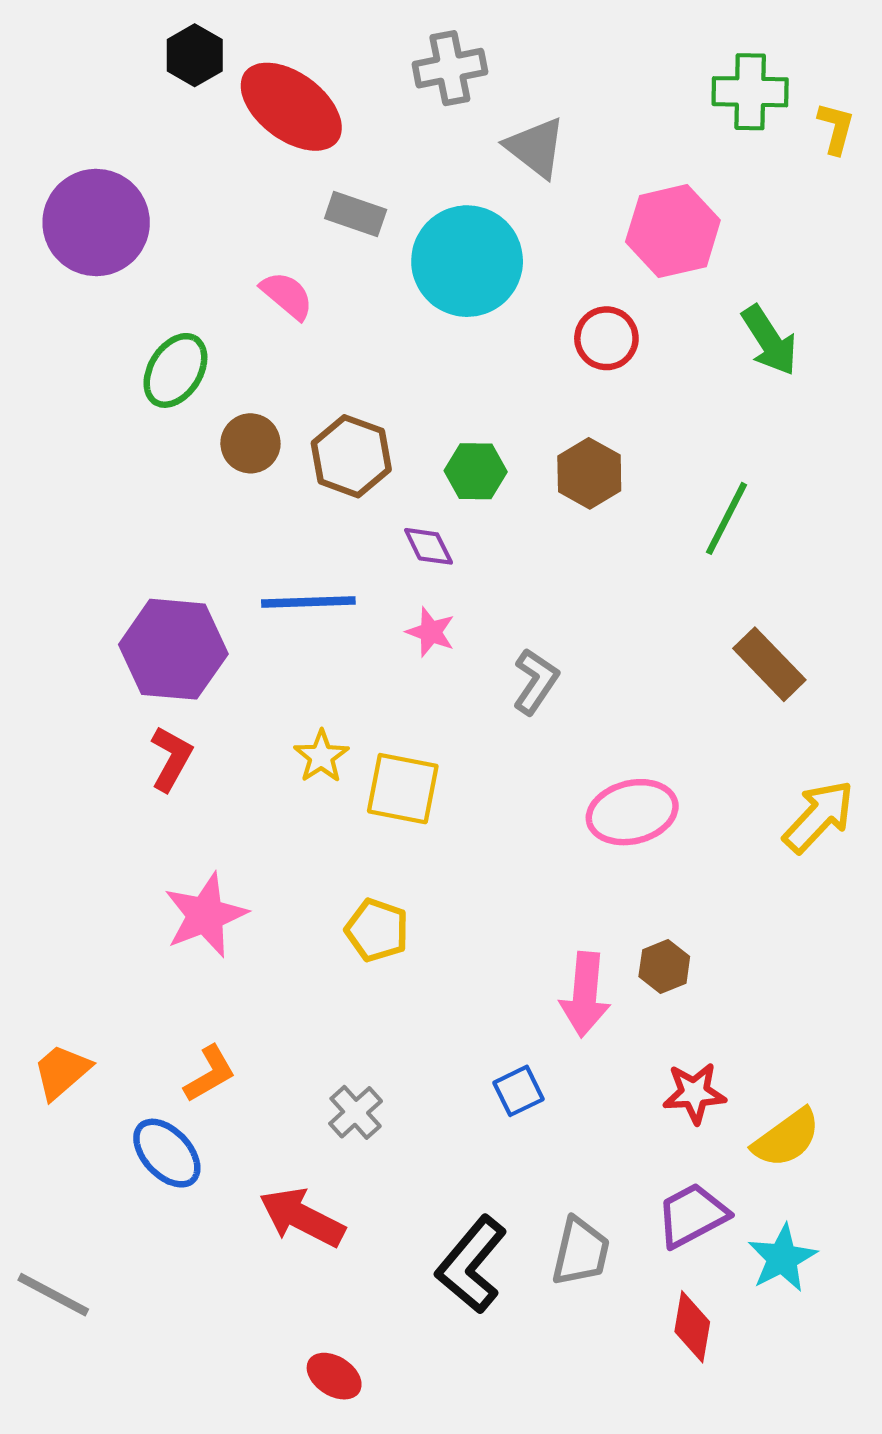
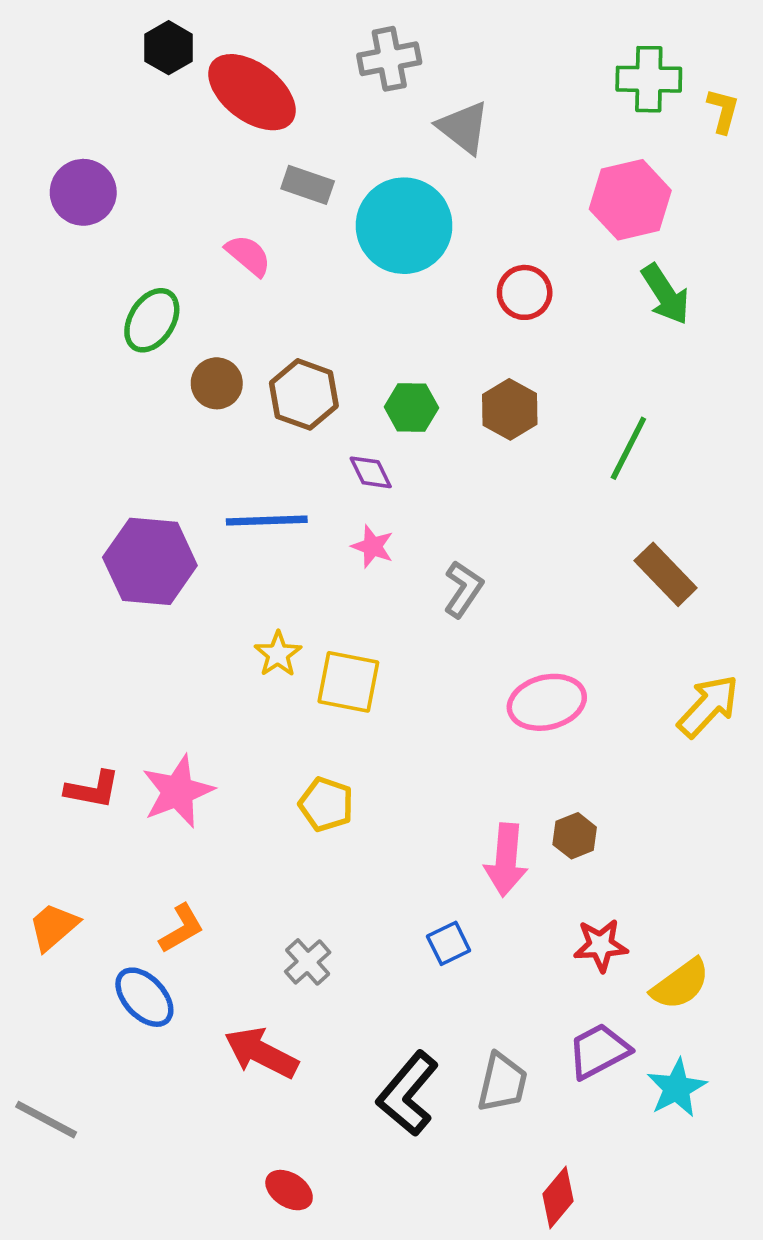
purple circle: (96, 223) -> (83, 192), size x0.7
pink hexagon: (673, 231) -> (630, 200), moved
red L-shape: (171, 759) -> (92, 789), moved, turned 72
red diamond: (692, 1327) -> (558, 1197), moved, turned 30

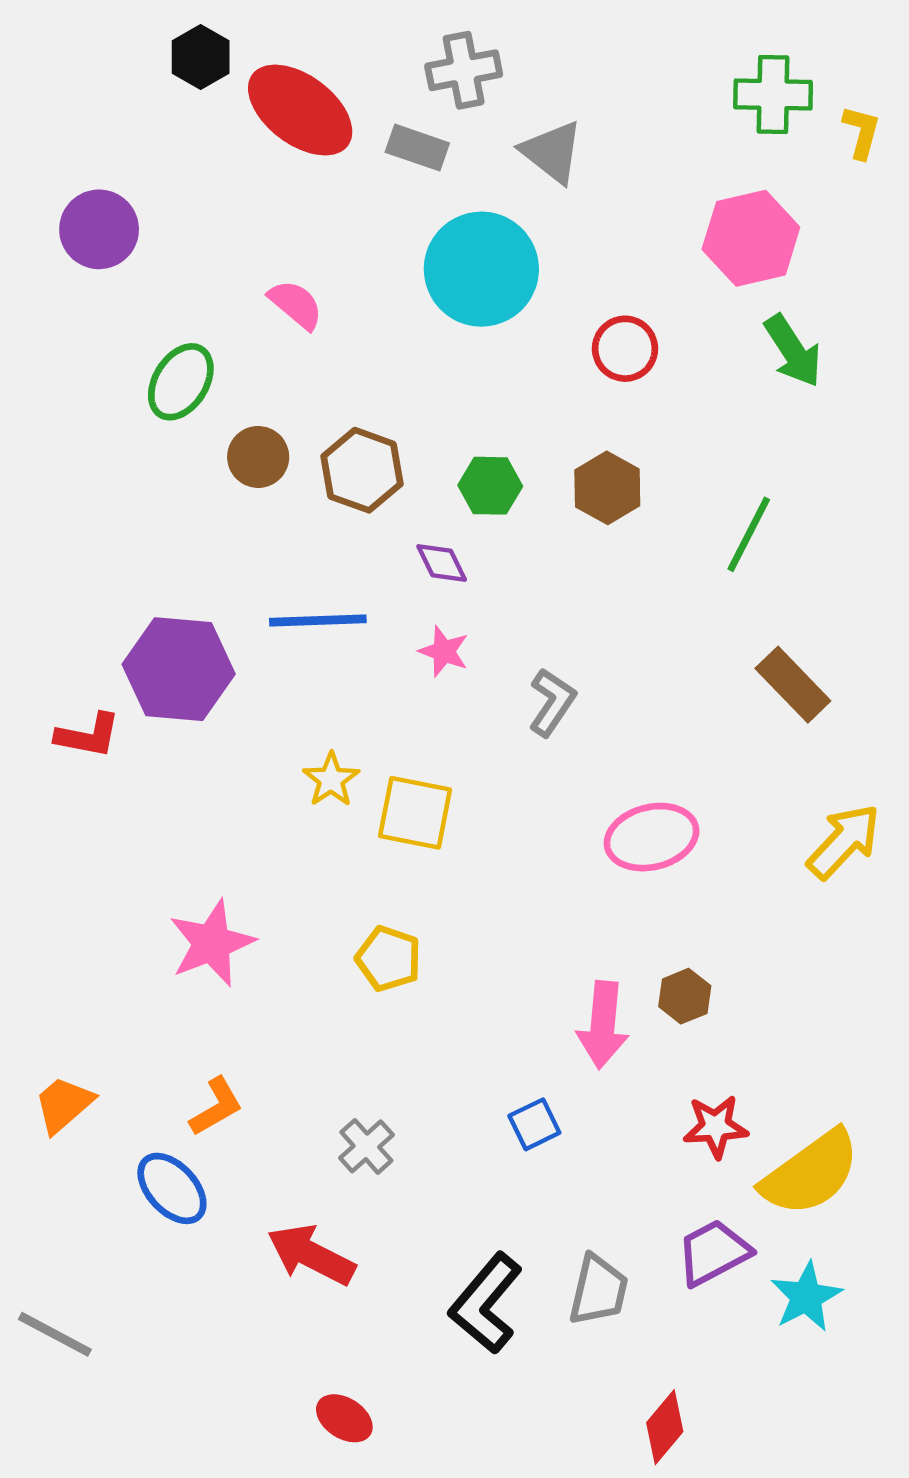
gray rectangle: (308, 185) -> (417, 148), moved
red L-shape: (92, 789) -> (88, 735), moved
yellow semicircle: (680, 984) -> (811, 1173), size x1.4

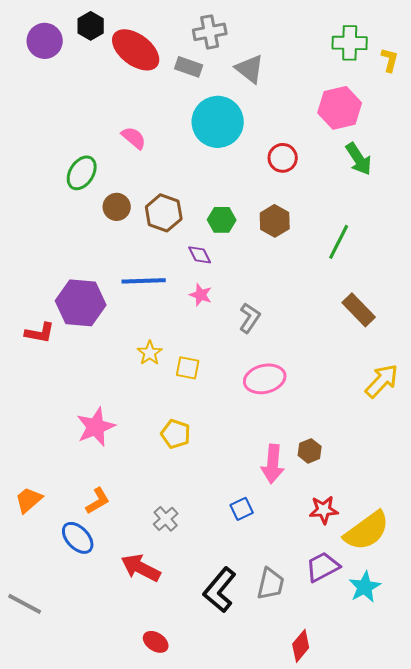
purple circle: (99, 229) -> (45, 41), moved
yellow square: (415, 813) -> (188, 368), size x0.7
pink ellipse: (652, 837) -> (265, 379), moved

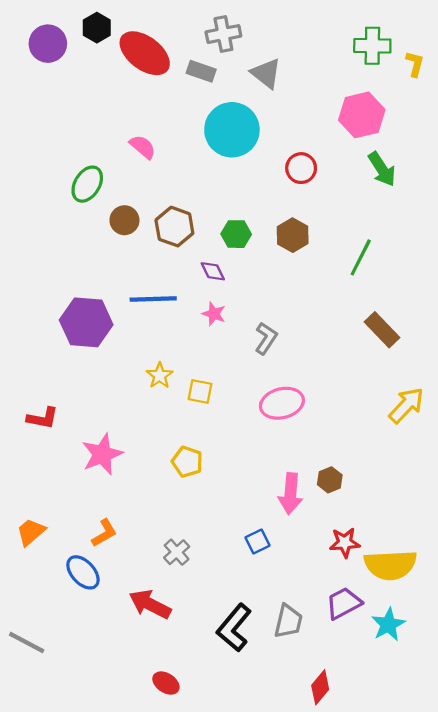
red L-shape: (40, 333) -> (43, 418), moved
yellow semicircle: (367, 531) -> (390, 565), turned 33

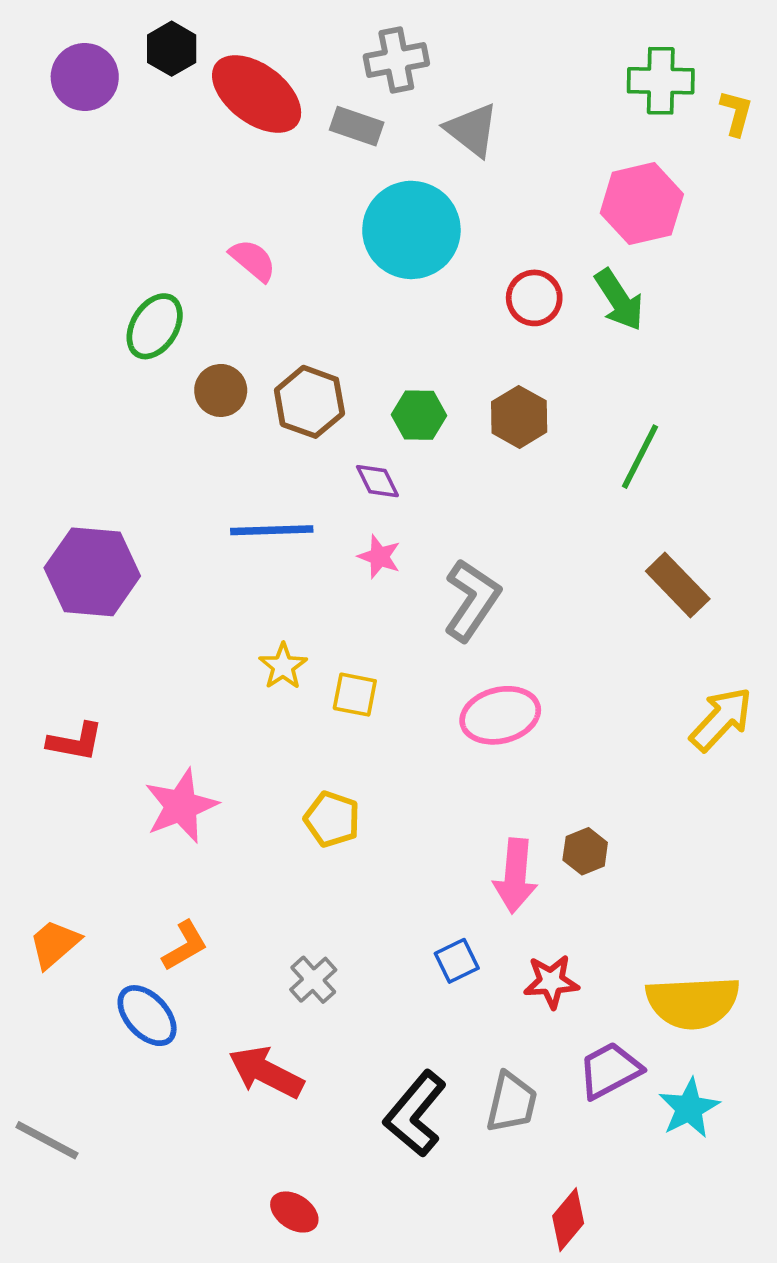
green arrow: (382, 169) -> (619, 300), moved
purple hexagon: (86, 322) -> (92, 572), moved
gray L-shape: (266, 338) -> (472, 600), size x1.4
red star: (345, 543) -> (551, 982), moved

